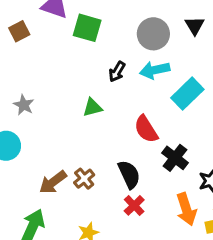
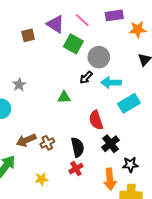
gray circle: (153, 34) -> (99, 57), moved

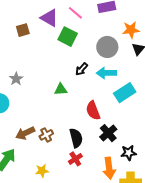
orange star: (138, 29) -> (131, 30), moved
gray circle: (99, 57) -> (107, 47), moved

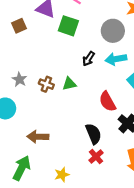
brown arrow: (25, 133) -> (38, 137), turned 36
brown cross: (46, 135) -> (46, 84), moved, turned -32

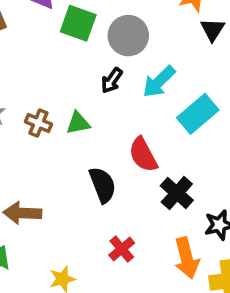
gray circle: (113, 31) -> (128, 36), moved
cyan arrow: (116, 59) -> (159, 82), turned -36
black semicircle: (93, 134) -> (103, 185), moved

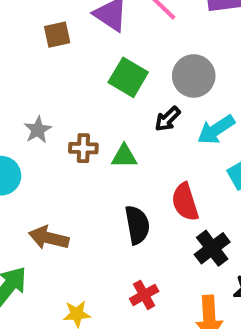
green square: (78, 23) -> (128, 77), moved
brown cross: (38, 123) -> (83, 148), turned -32

